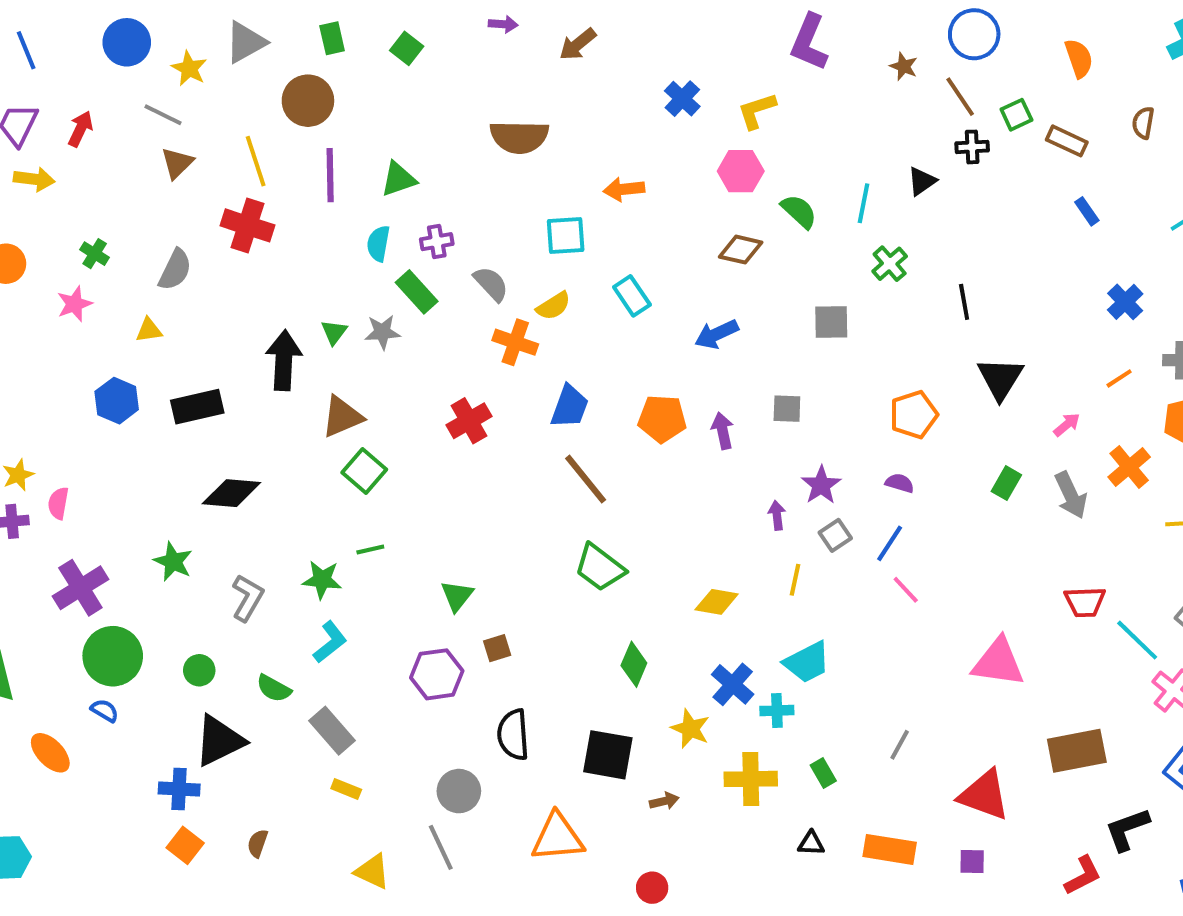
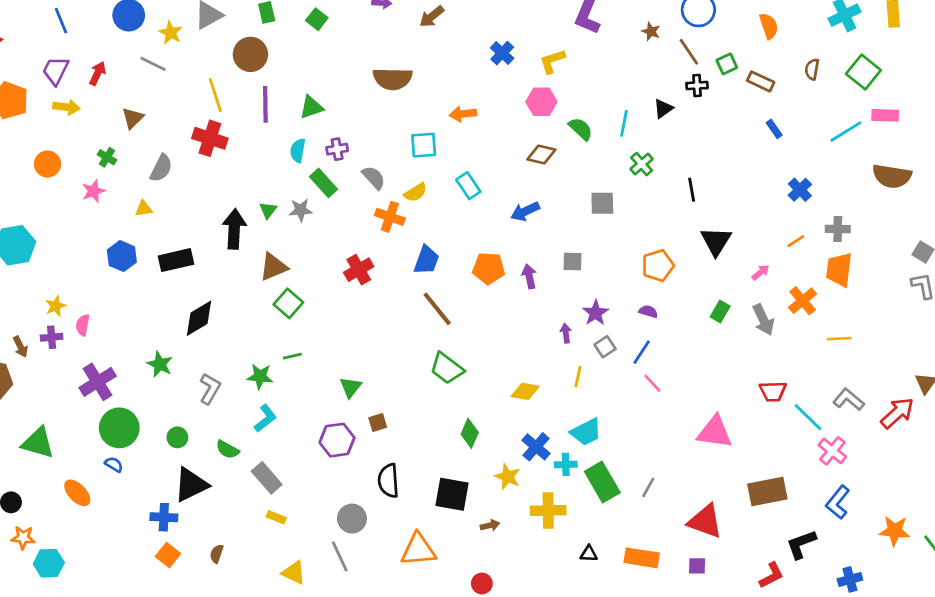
brown triangle: (177, 163) -> (133, 118), moved
black diamond: (231, 493) -> (199, 318), turned -36
green rectangle: (823, 773) -> (602, 482), moved, size x2.0

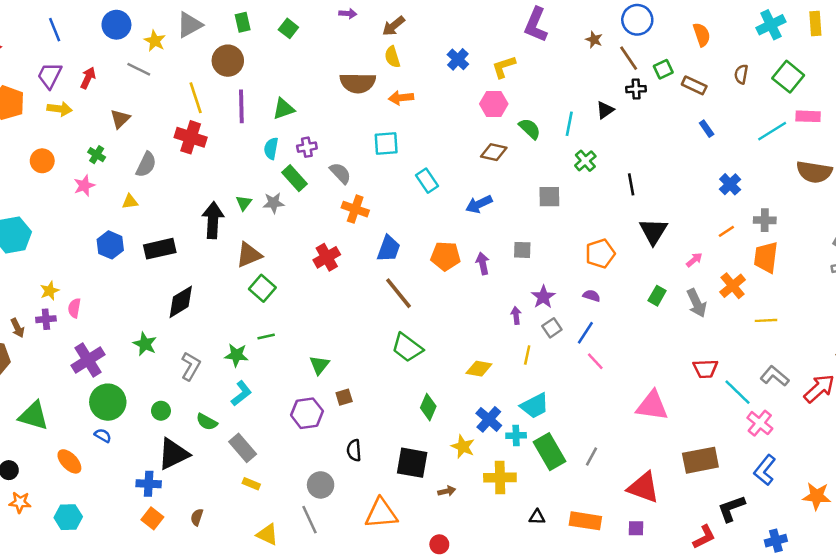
orange arrow: (463, 114) -> (401, 98), moved
yellow semicircle: (416, 192) -> (392, 57), moved, turned 105
black semicircle: (389, 481) -> (354, 450), size x0.7
cyan hexagon: (49, 563) -> (68, 517), moved

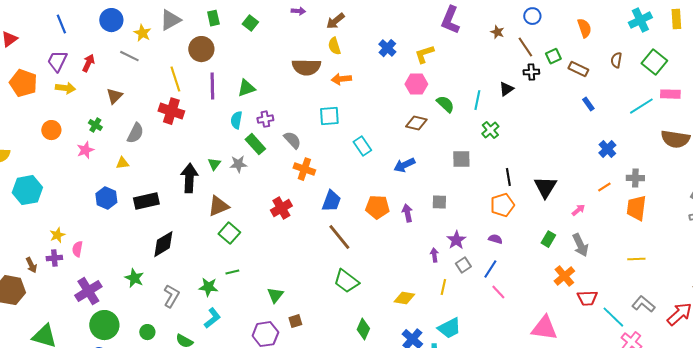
blue circle: (637, 20) -> (532, 16), size x0.7
black line: (631, 184) -> (508, 177), moved
orange cross: (733, 286) -> (564, 276), moved

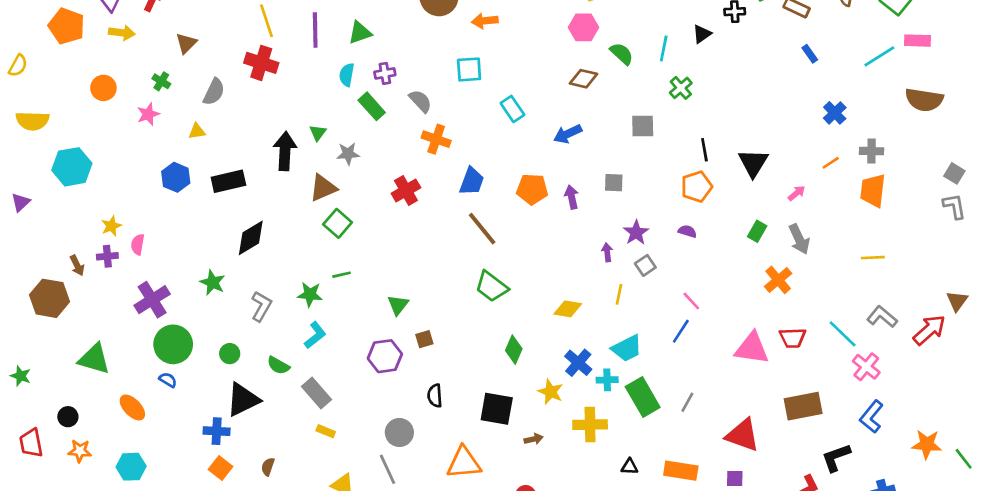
gray star: (238, 164) -> (348, 154), moved
blue line: (490, 269) -> (681, 331), moved
red trapezoid: (587, 298) -> (793, 338), moved

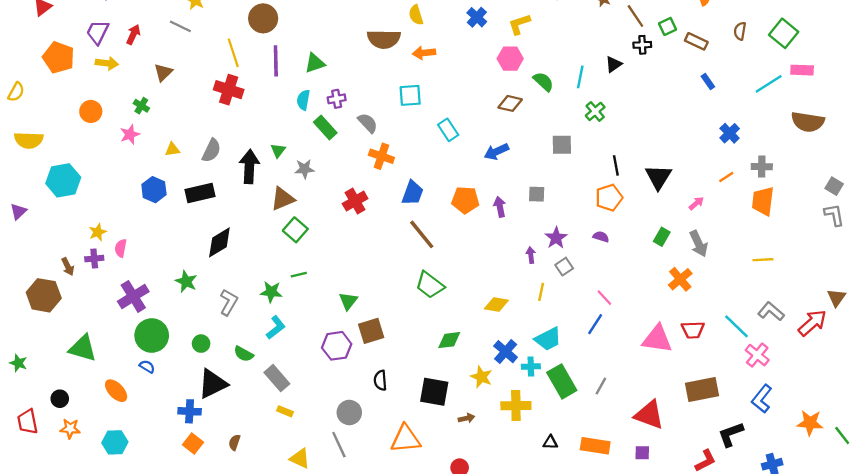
gray semicircle: (214, 92) -> (211, 151), moved
brown square: (424, 339) -> (371, 331), size x1.6
green diamond: (514, 350) -> (449, 340), turned 60

